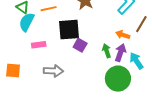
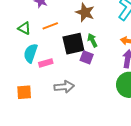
cyan semicircle: (27, 22) -> (31, 53), moved
green arrow: (107, 51) -> (92, 40), moved

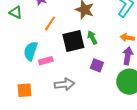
orange line: (50, 26) -> (50, 24), turned -35
green triangle: (24, 28) -> (16, 12), moved
purple square: (87, 57) -> (97, 65), moved

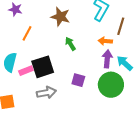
black square: (73, 41) -> (43, 67), moved
purple square: (97, 65) -> (78, 80), moved

